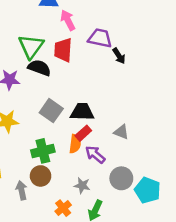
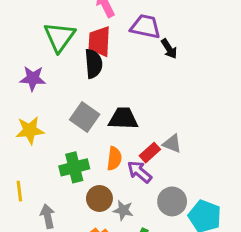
black semicircle: (39, 68) -> (94, 64), moved, turned 65
red rectangle: (83, 133) -> (150, 153), moved
brown circle: (41, 176) -> (99, 198), moved

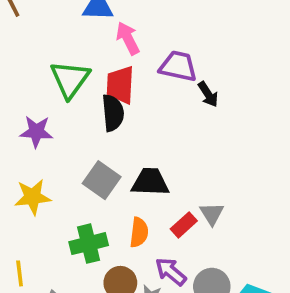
gray triangle: (172, 144) -> (212, 214), turned 36
purple arrow: (139, 172) -> (171, 272), moved

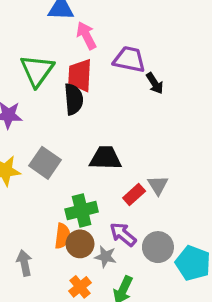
gray square: (102, 180) -> (45, 163), moved
orange semicircle: (139, 232) -> (62, 236), moved
green cross: (89, 244) -> (82, 211), moved

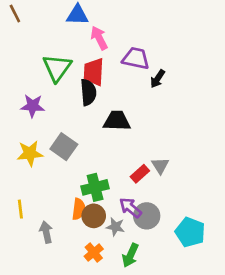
black arrow: (155, 83) -> (158, 79), turned 66
black trapezoid: (105, 158) -> (117, 121), moved
gray circle: (158, 247) -> (147, 216), moved

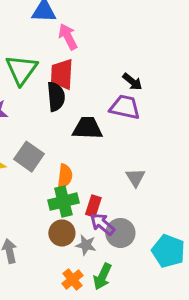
purple trapezoid: (136, 58) -> (125, 107), moved
black arrow: (158, 79) -> (132, 82), turned -84
red rectangle: (140, 174) -> (93, 206), moved, turned -30
orange semicircle: (79, 209) -> (65, 176), moved
orange cross: (94, 253) -> (72, 279), moved

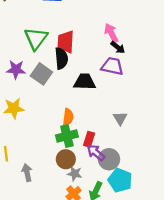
pink arrow: (68, 37) -> (111, 33), moved
gray square: (29, 157) -> (41, 74), moved
gray star: (86, 245) -> (75, 174), moved
cyan pentagon: (168, 251) -> (120, 180), moved

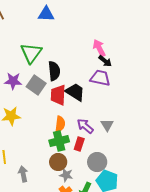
red trapezoid: (66, 42) -> (58, 95), moved
black trapezoid: (85, 82) -> (75, 92), turned 30
purple arrow: (96, 153) -> (85, 126), moved

